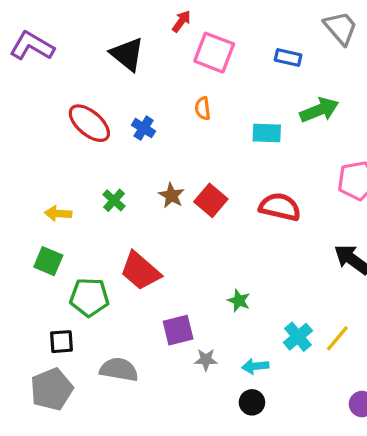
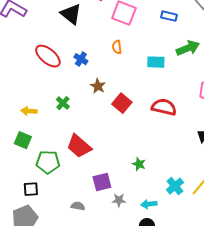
brown star: (171, 195) -> (98, 86), moved
gray semicircle: (119, 370) -> (78, 206), moved, size x0.6

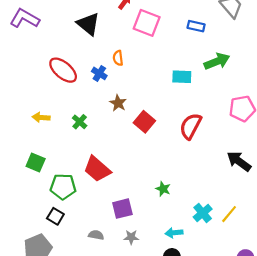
orange semicircle: (117, 47) -> (118, 58), moved
red semicircle: (164, 107) -> (191, 126), turned -75
yellow arrow: (29, 111) -> (41, 117), moved
black square: (31, 189) -> (55, 216), moved, turned 35
gray star: (119, 200) -> (131, 237), moved

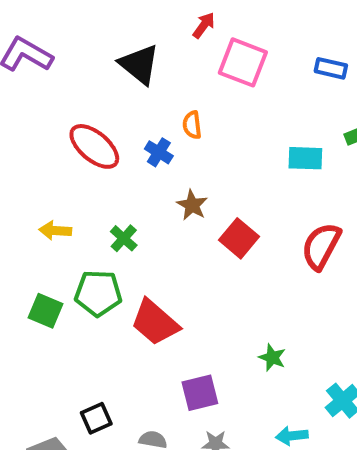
green pentagon: (63, 187) -> (98, 293), moved
black square: (55, 216) -> (96, 418), moved, turned 35

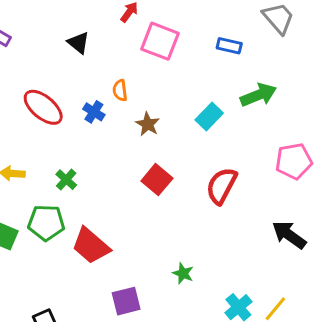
black triangle: (139, 64) -> (79, 43), size x0.7
cyan rectangle: (305, 158) -> (209, 117), turned -48
brown star: (192, 205) -> (148, 124), moved

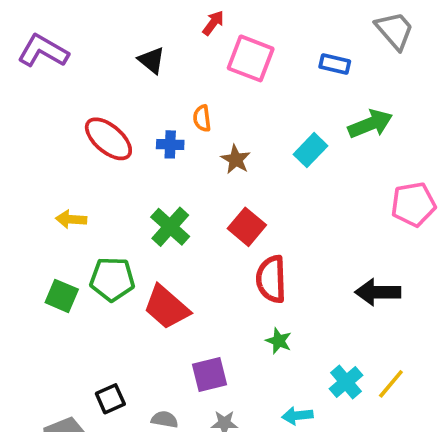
blue cross: (94, 112) -> (170, 144), turned -30
green cross: (66, 180) -> (170, 227), moved, size x1.5
red semicircle: (222, 186) -> (271, 279), moved, turned -30
black arrow: (289, 235) -> (378, 292), moved, turned -36

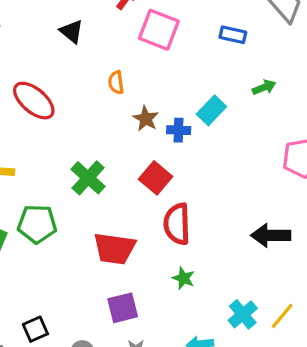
green arrow: (370, 124) -> (264, 87), size x0.6
blue cross: (170, 144) -> (179, 130), moved
red trapezoid: (166, 307) -> (114, 249), moved, turned -33

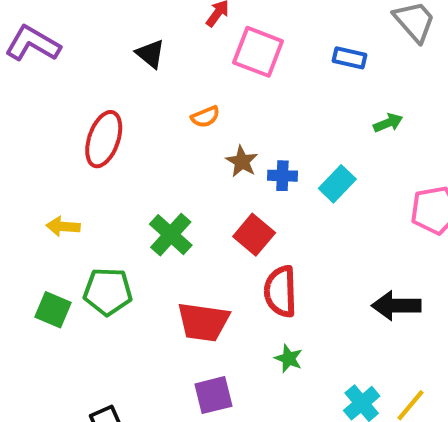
orange semicircle: (116, 82) -> (205, 117), turned -105
red ellipse: (34, 101) -> (104, 139), turned 69
cyan rectangle: (211, 110) -> (337, 184), moved

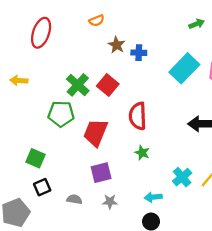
cyan rectangle: (337, 184) -> (184, 68), moved, size x1.5
red square: (254, 235) -> (108, 85), moved
green pentagon: (108, 291) -> (61, 114), moved
green square: (53, 310) -> (36, 158), moved
red trapezoid: (203, 322) -> (95, 133), turned 104

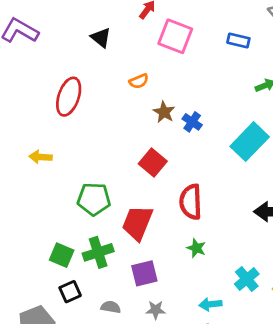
blue cross: (139, 53) -> (192, 122), turned 32
green cross: (78, 85) -> (98, 252), moved, turned 30

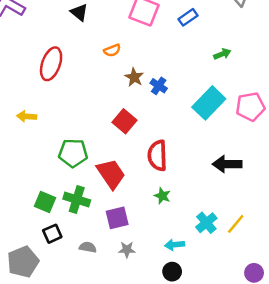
blue rectangle: (238, 41) -> (188, 17), moved, turned -48
red trapezoid: (137, 223) -> (111, 174), turned 124
green cross: (98, 252) -> (77, 199), turned 35

